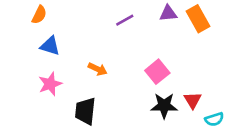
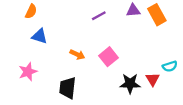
pink square: (157, 72) -> (108, 57), moved
pink star: (50, 84) -> (28, 72), moved
cyan semicircle: (214, 119) -> (170, 66), moved

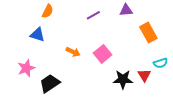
orange semicircle: (31, 11) -> (48, 11), moved
orange rectangle: (157, 15) -> (148, 33), moved
black trapezoid: (68, 88) -> (50, 83), moved, turned 50

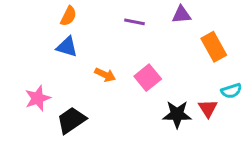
purple line: (93, 15) -> (134, 22), turned 40
blue triangle: (37, 35) -> (67, 47), moved

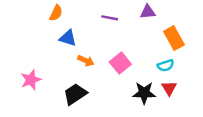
blue triangle: (67, 47) -> (68, 38), moved
cyan semicircle: (231, 91) -> (166, 65), moved
black trapezoid: (71, 120) -> (75, 94), moved

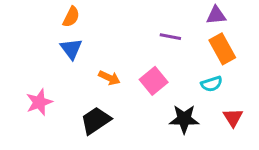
purple triangle: (148, 12) -> (216, 15), moved
purple line: (110, 18) -> (170, 37), moved
blue triangle: (68, 38) -> (71, 49), moved, turned 36
red triangle: (169, 88) -> (233, 117), moved

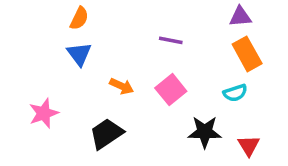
purple line: (170, 37) -> (171, 40), moved
red triangle: (233, 117) -> (249, 145), moved

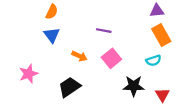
purple line: (171, 40) -> (104, 31), moved

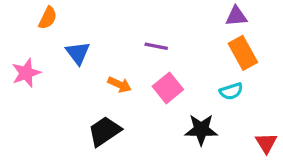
orange semicircle: (52, 12) -> (48, 18), moved
pink star: (29, 74) -> (26, 73), moved
red triangle: (162, 95) -> (266, 143), moved

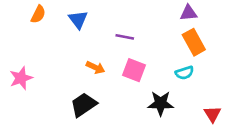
blue triangle: (78, 53) -> (78, 20), moved
pink star: (26, 73) -> (21, 78), moved
pink square: (168, 88) -> (134, 70), turned -30

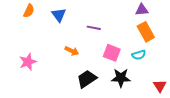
pink square: (134, 70) -> (112, 53), moved
pink star: (21, 78) -> (28, 62), moved
black trapezoid: (83, 105) -> (87, 79), moved

